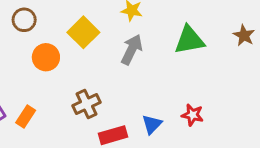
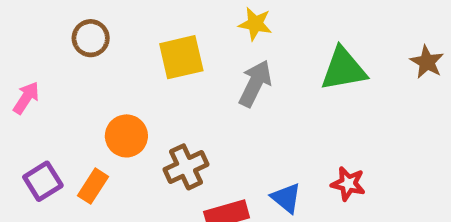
yellow square: (83, 32) -> (181, 57), turned 32
orange circle: (46, 57) -> (126, 136), moved
blue triangle: (152, 124) -> (286, 198), turned -35

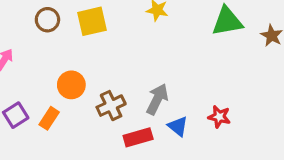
yellow square: (181, 57) -> (92, 21), moved
green triangle: (343, 69) -> (227, 21), moved
gray arrow: (255, 83) -> (157, 99), moved

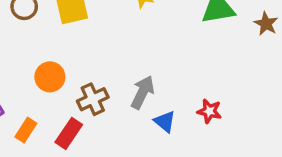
orange rectangle: (49, 118) -> (26, 130), moved
red rectangle: (138, 137) -> (69, 133), moved, turned -40

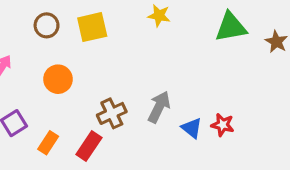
orange circle: (50, 77) -> (58, 79), moved
blue triangle: (165, 121) -> (192, 128), moved

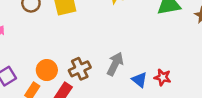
orange circle: (58, 79) -> (47, 70), moved

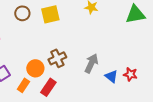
brown cross: (80, 69) -> (57, 58), moved

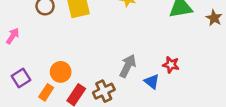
brown cross: (57, 58) -> (104, 91), moved
red star: (130, 74) -> (171, 65), moved

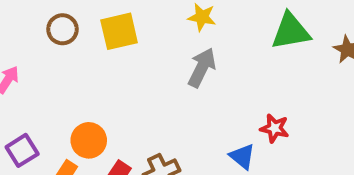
gray arrow: (128, 66) -> (202, 68), moved

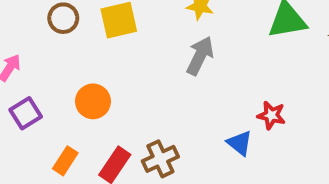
orange circle: (89, 140) -> (93, 101), moved
purple square: (22, 150) -> (26, 113), moved

